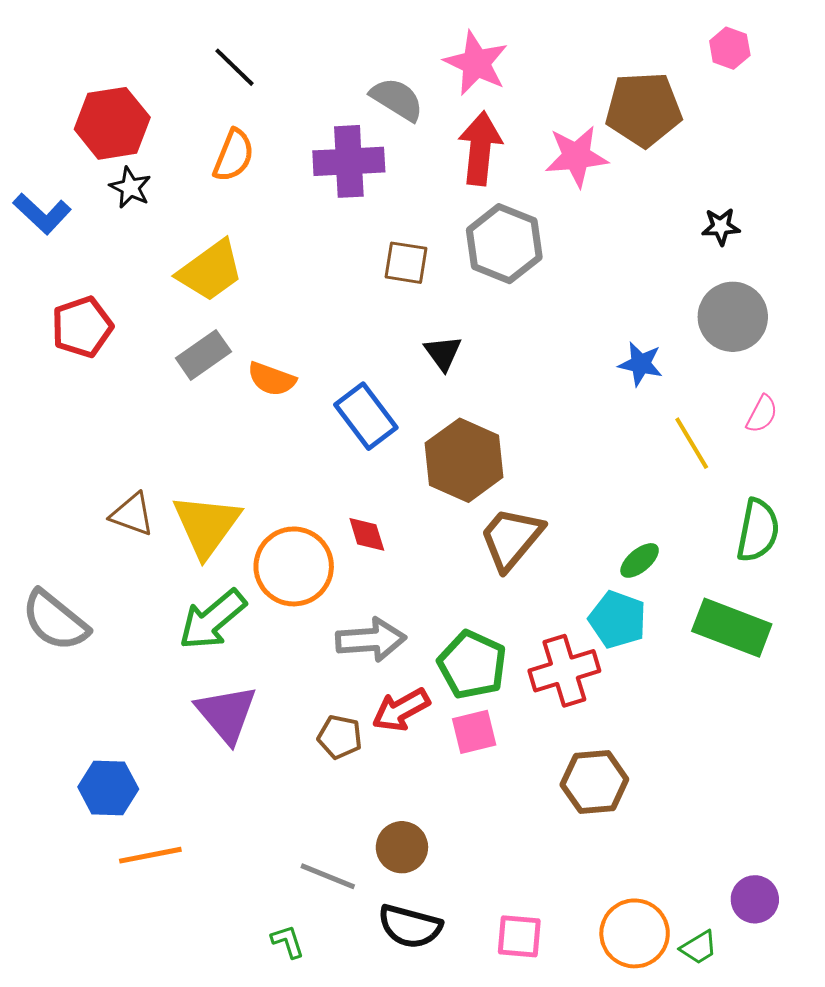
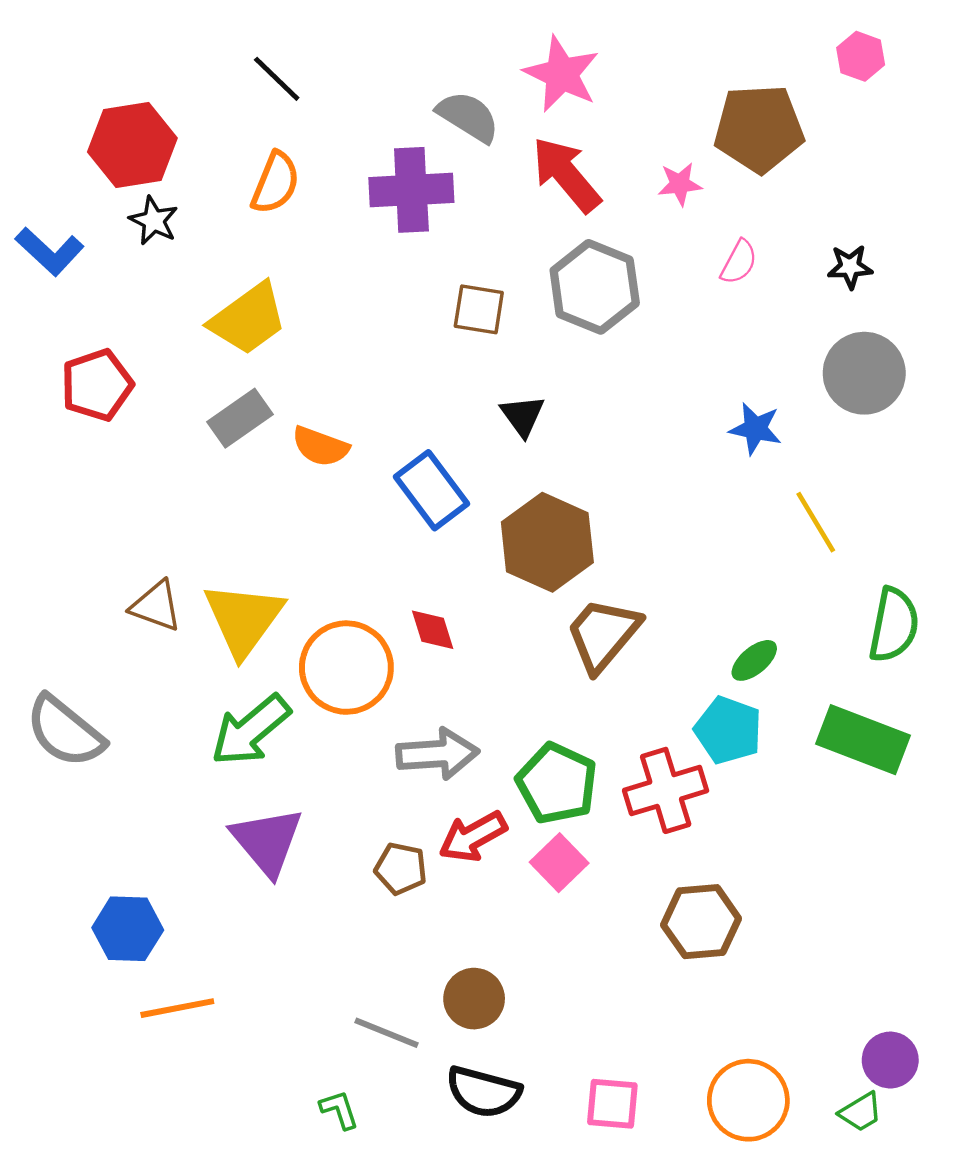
red arrow: (480, 148) -> (566, 175), turned -46
pink star: (576, 156) -> (680, 184), size x0.6
pink semicircle: (762, 414) -> (739, 262), moved
pink square: (474, 732) -> (559, 863), turned -30
green trapezoid: (699, 947) -> (861, 1112), moved

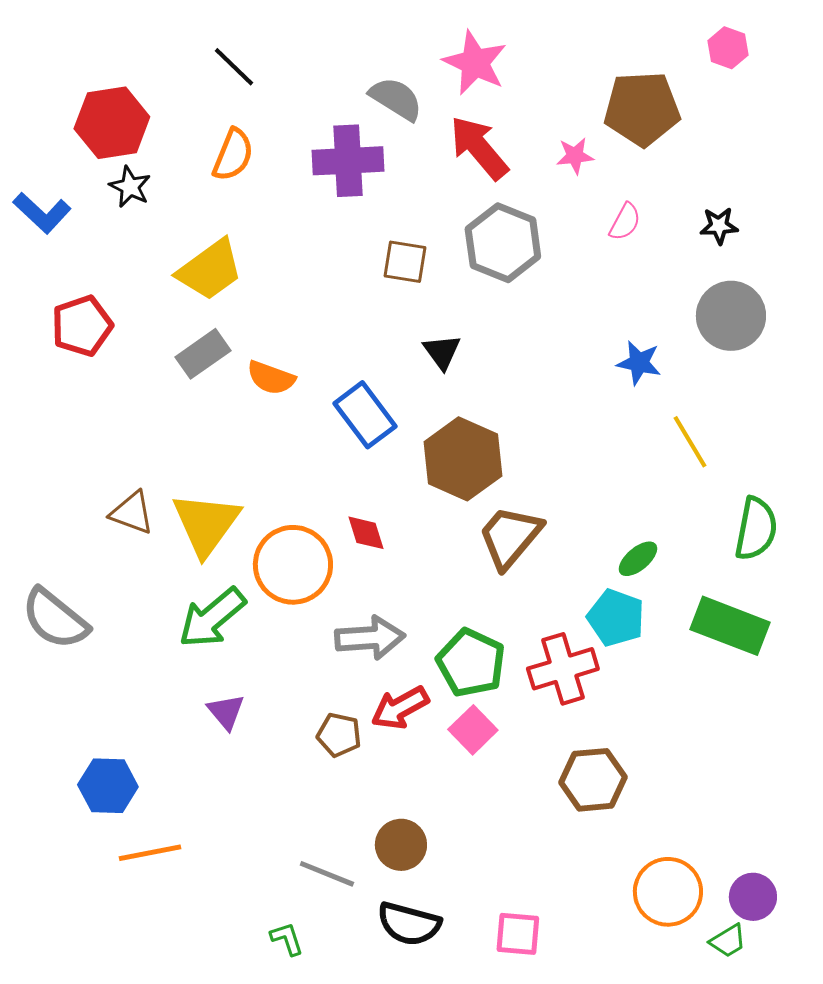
purple triangle: (267, 841) -> (226, 712), size x0.6
orange circle: (748, 1100) -> (668, 892), moved

